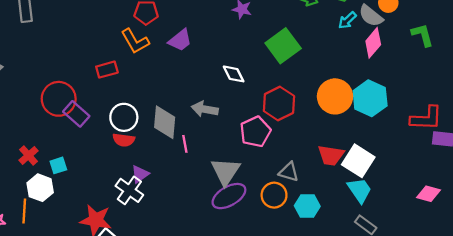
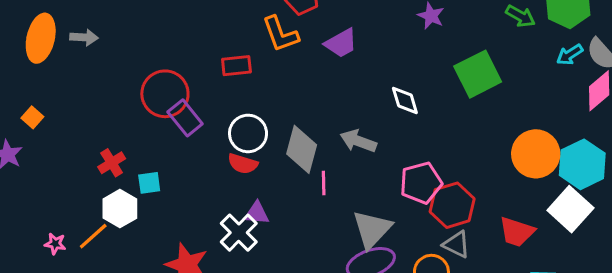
red hexagon: (279, 104) -> (452, 205), moved
white square: (358, 161) -> (570, 209), moved
purple triangle: (140, 174) -> (257, 213), turned 30
orange line: (24, 211) -> (93, 236), turned 35

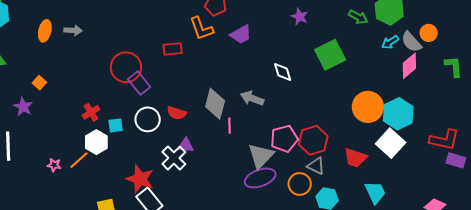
orange ellipse: (41, 38) -> (45, 31), size x0.7
white circle: (248, 133) -> (148, 119), moved
pink pentagon: (421, 183) -> (284, 139), moved

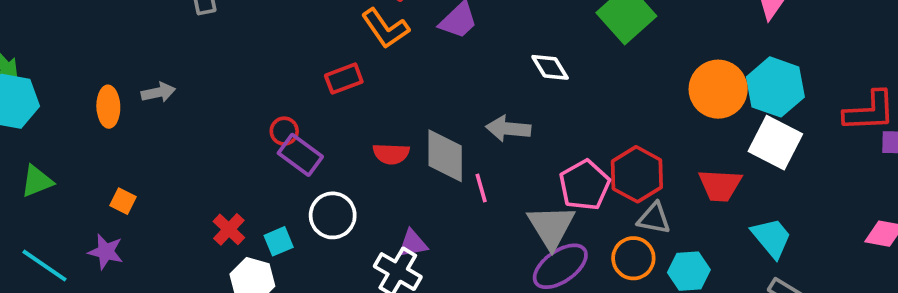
red circle: (126, 67) -> (284, 131), moved, size x0.5
red semicircle: (177, 113) -> (391, 154), moved

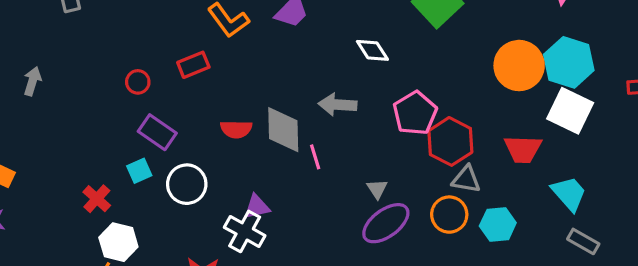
gray arrow: (158, 92) -> (32, 81), turned -60
red circle: (284, 131) -> (138, 82), moved
pink pentagon: (585, 185) -> (415, 113), moved
gray triangle: (551, 227) -> (377, 189), size x0.5
cyan square: (279, 241) -> (139, 171), moved

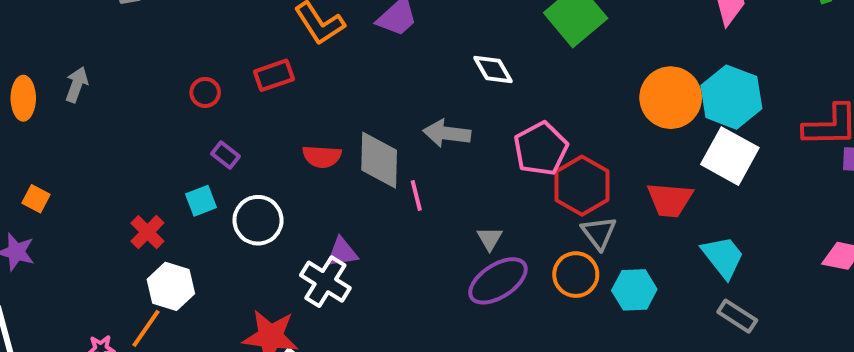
purple rectangle: (157, 132) -> (226, 155), size x0.6
gray triangle: (466, 179) -> (599, 233), turned 40

